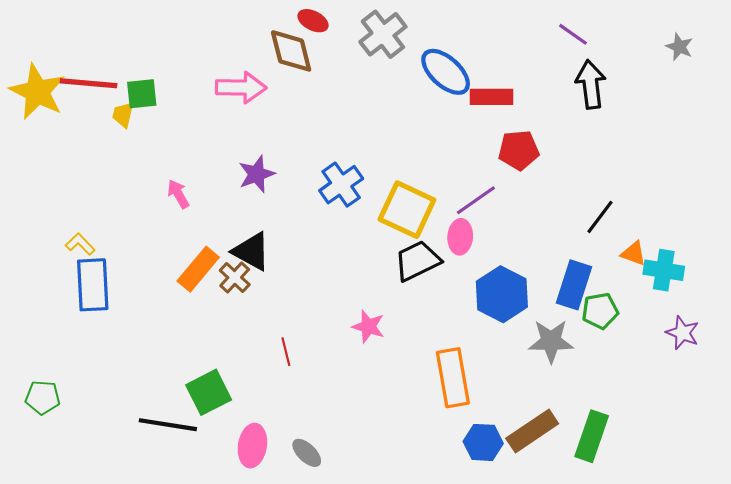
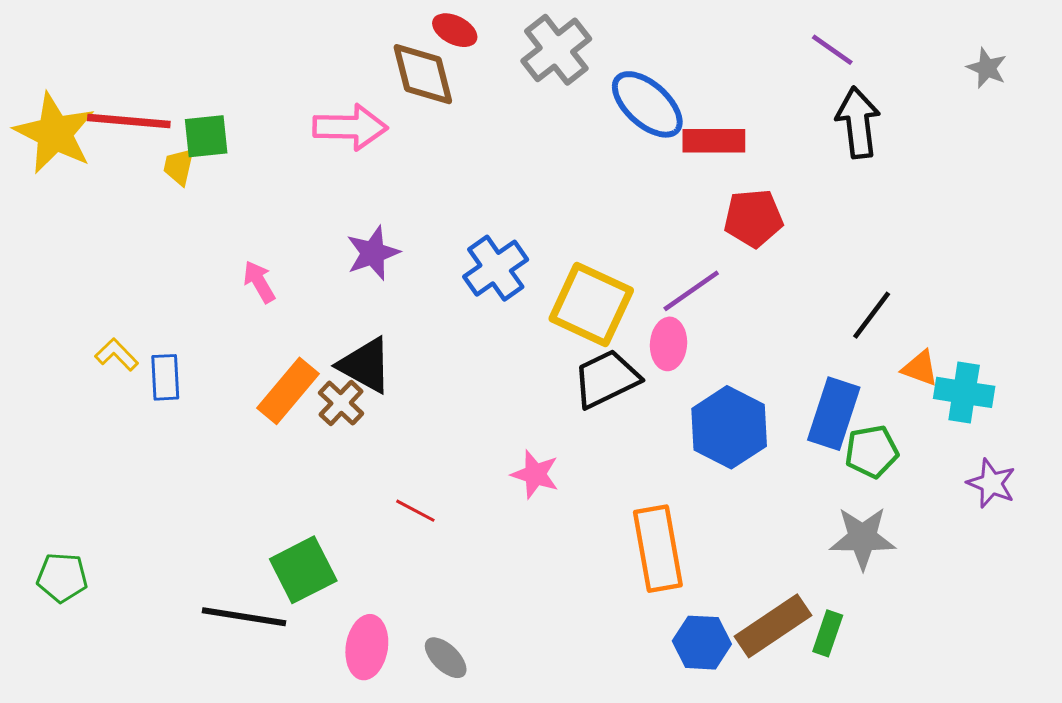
blue rectangle: (93, 285) -> (165, 377), moved, size x0.6
gray star: (551, 341) -> (863, 538), moved
red line: (286, 352) -> (415, 511), turned -48
green rectangle: (592, 436) -> (828, 633), moved, size x0.6

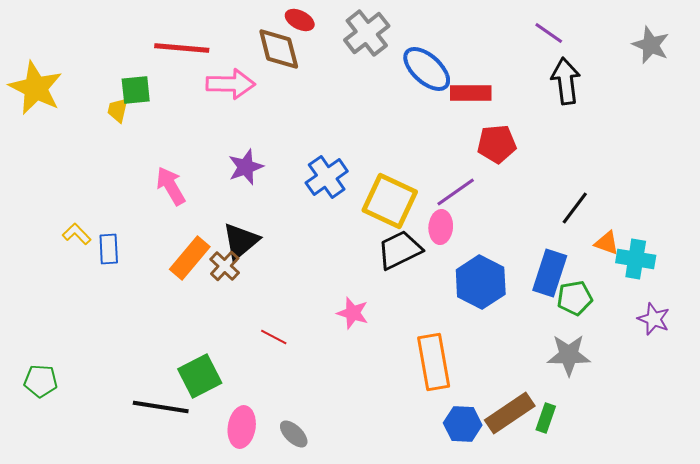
gray star: (987, 68) -> (651, 45), size x1.4
red line: (129, 121) -> (182, 48), moved
pink arrow: (259, 282) -> (171, 186), size x1.4
black triangle: (365, 365) -> (241, 241), turned 51

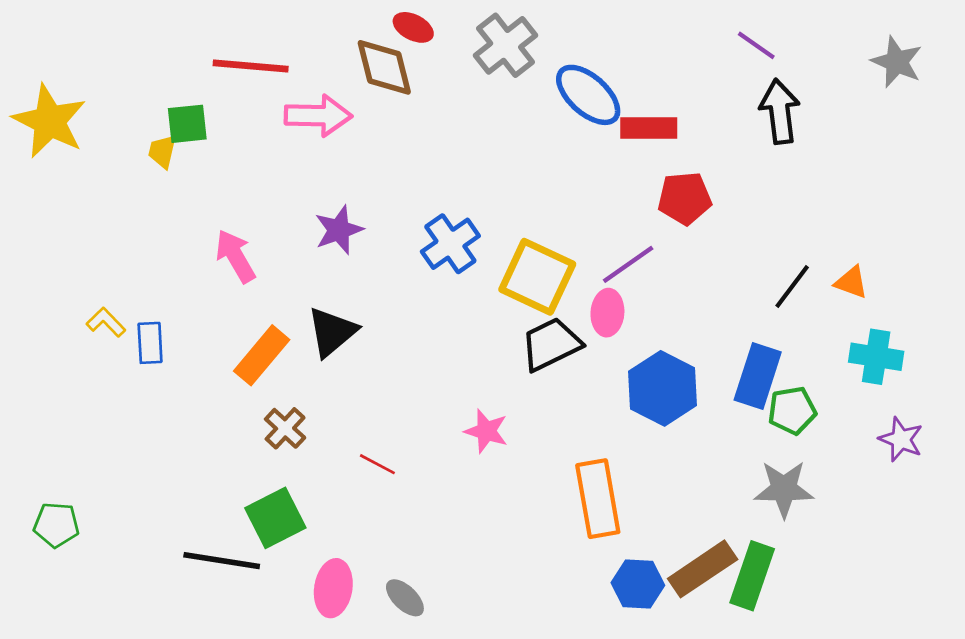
orange triangle: (607, 243) -> (851, 282), moved
brown cross: (225, 266) -> (285, 428), moved
green rectangle: (546, 418) -> (752, 576), size x1.6

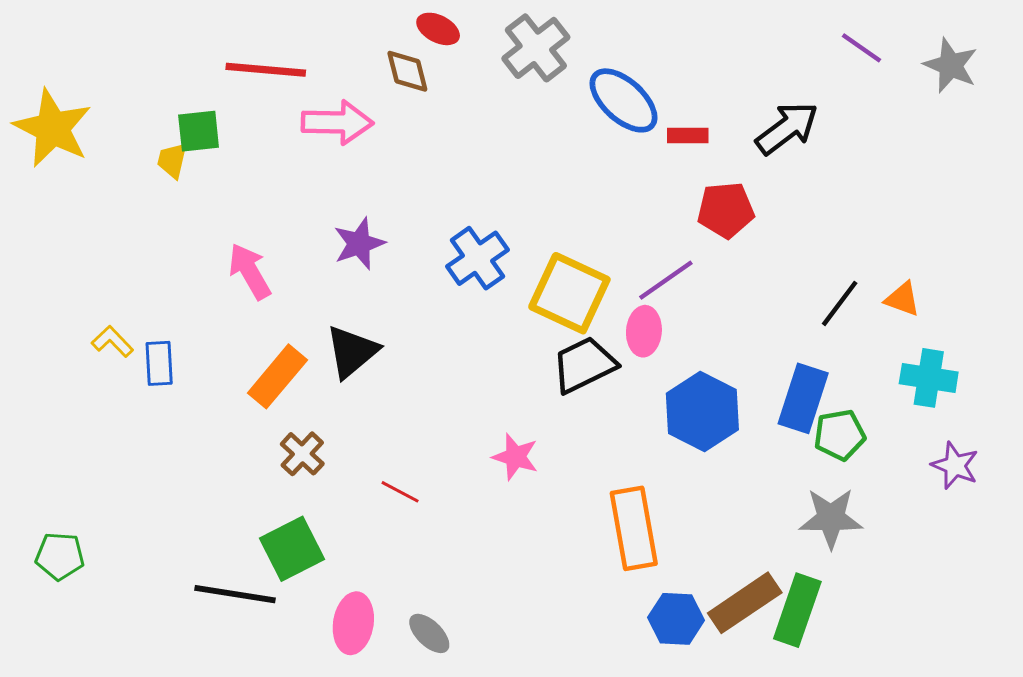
purple line: (756, 45) -> (862, 48), moved
brown diamond: (384, 67) -> (407, 71), size x0.7
black arrow: (780, 111) -> (787, 128), moved, turned 60
red rectangle: (649, 128) -> (688, 136), size x0.7

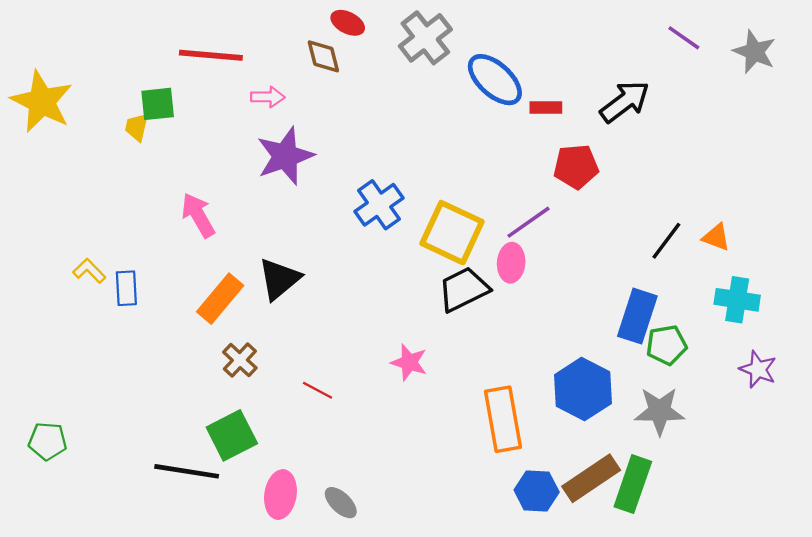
pink arrow: (337, 122) -> (268, 97), size x0.6
purple star: (359, 244) -> (285, 156), moved, size x1.4
blue hexagon: (702, 412) -> (583, 389), moved

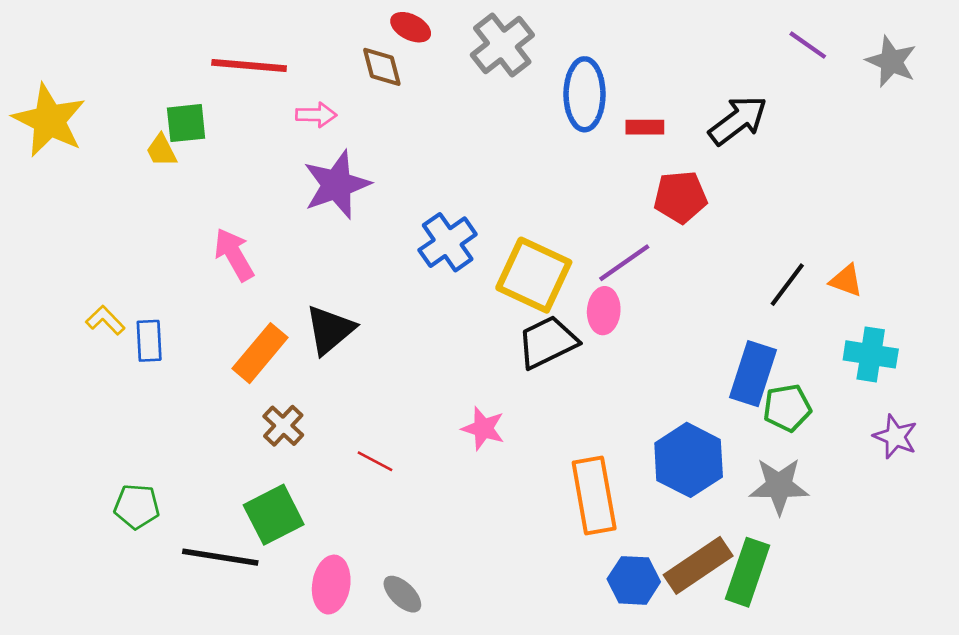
blue ellipse: (495, 80) -> (585, 94), turned 48
yellow trapezoid: (137, 127) -> (161, 150), turned -40
green pentagon: (48, 441) -> (137, 506), moved

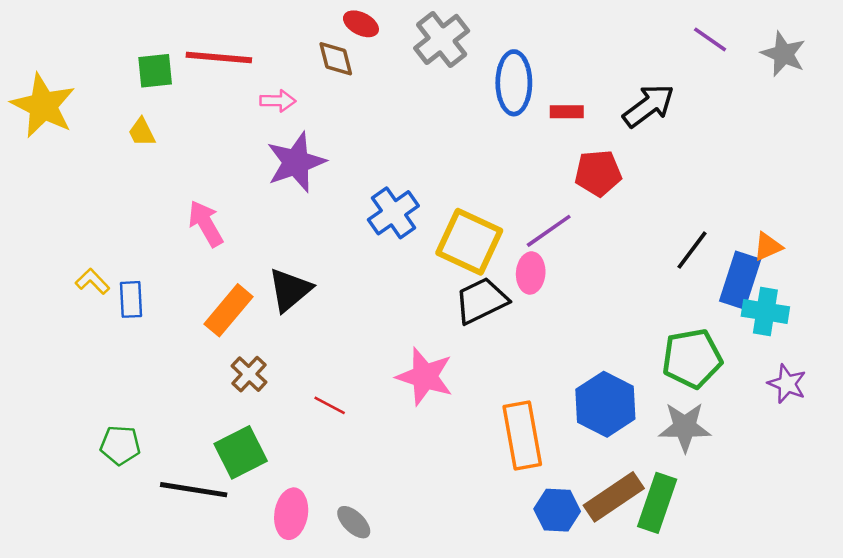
green square: (186, 123) -> (155, 71), moved
orange triangle: (846, 281) -> (768, 247), moved, turned -44
blue rectangle: (753, 374) -> (740, 280), moved
green pentagon: (787, 408) -> (692, 358), size x1.4
pink star: (483, 428) -> (425, 376), size x1.5

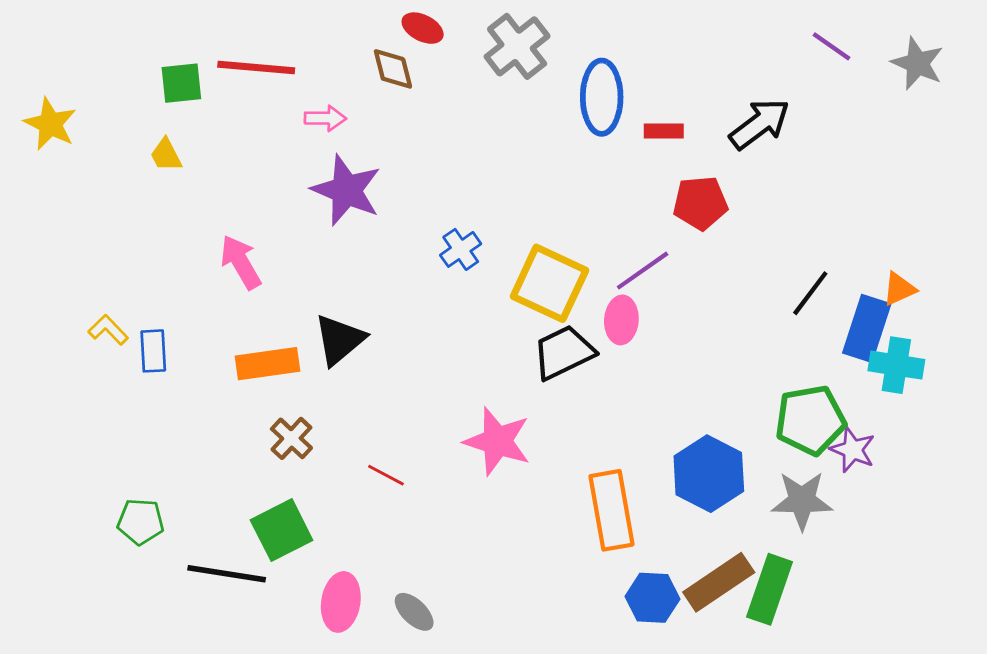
yellow star: (43, 106) -> (50, 124), size x0.7
purple star: (296, 162) -> (346, 190), turned -30
blue cross: (393, 213) -> (461, 249), size x0.7
orange rectangle: (229, 310) -> (267, 364), turned 42
purple star: (787, 384) -> (853, 450), moved

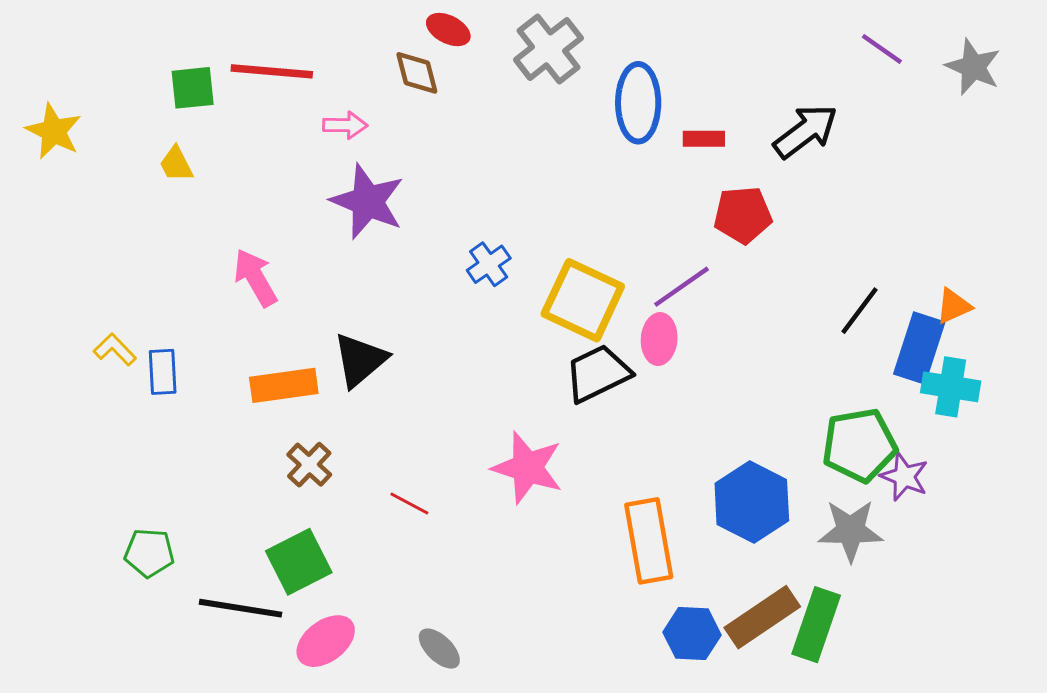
pink ellipse: (341, 602) -> (326, 641), moved, turned 44

